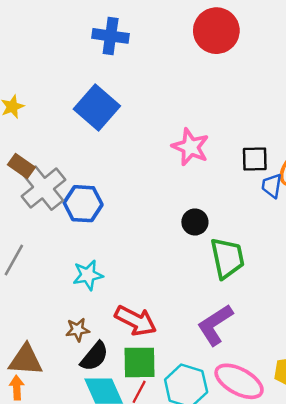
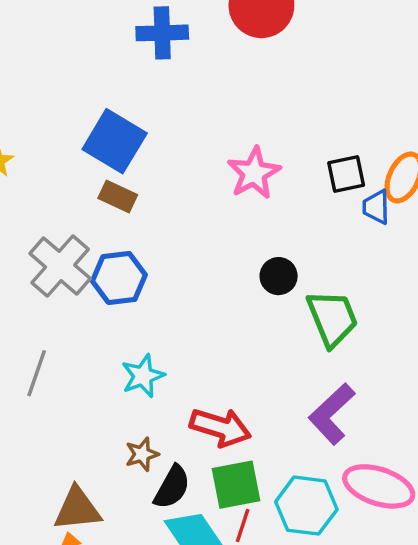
blue cross: (111, 36) -> (162, 33), moved
pink star: (190, 147) -> (254, 173), turned 30
brown rectangle: (21, 166) -> (118, 196), moved

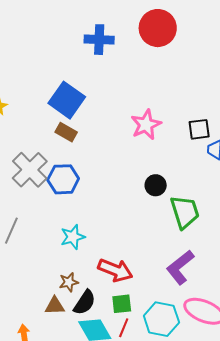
green square: (236, 485) -> (122, 304), size x0.7
brown triangle: (77, 509) -> (55, 306), moved, size x0.7

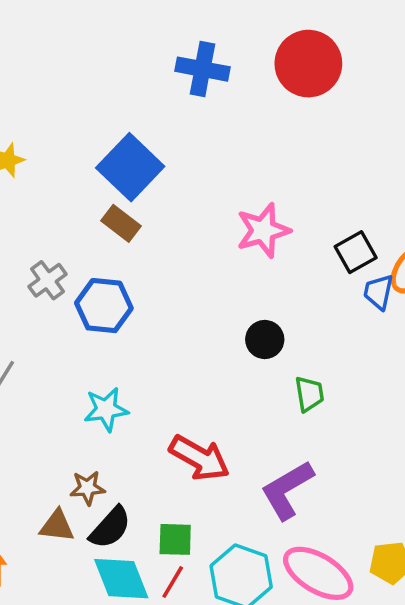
black square: (199, 129) -> (356, 252), turned -30
gray cross: (30, 170) -> (47, 280), size x0.6
green trapezoid: (185, 212) -> (309, 394), size x0.6
red arrow: (115, 270) -> (199, 458), moved

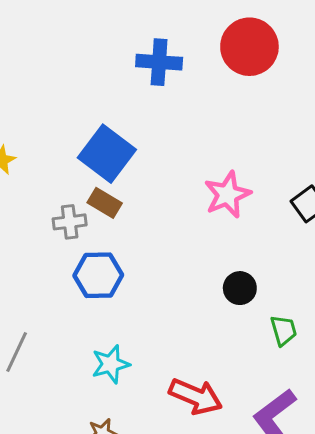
gray cross: (47, 280) -> (70, 222), moved, turned 36

